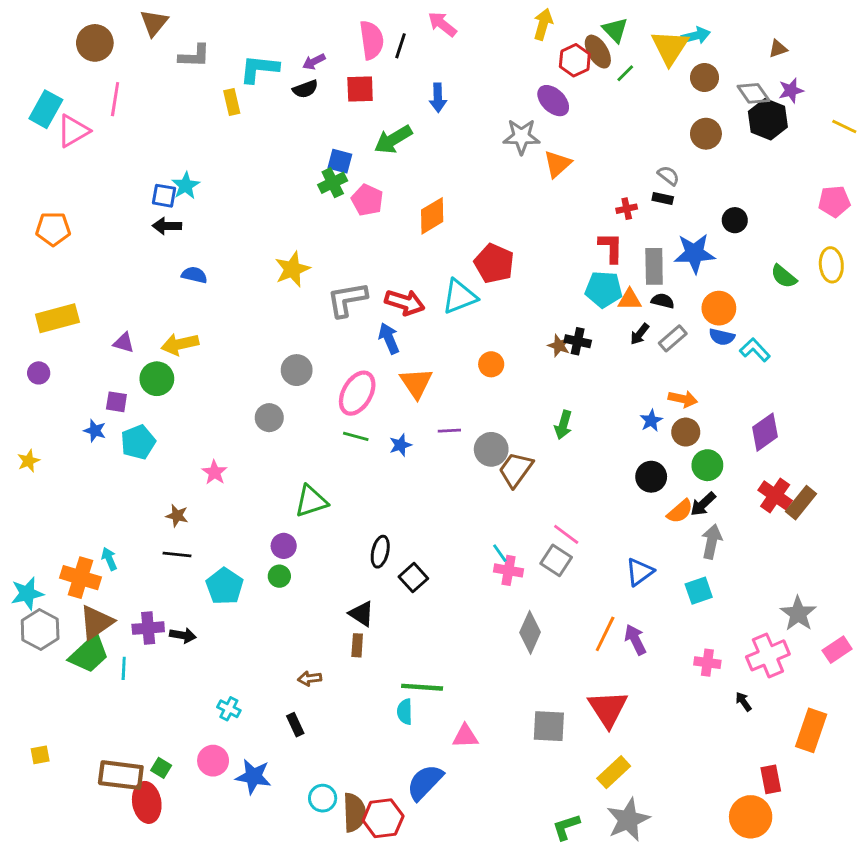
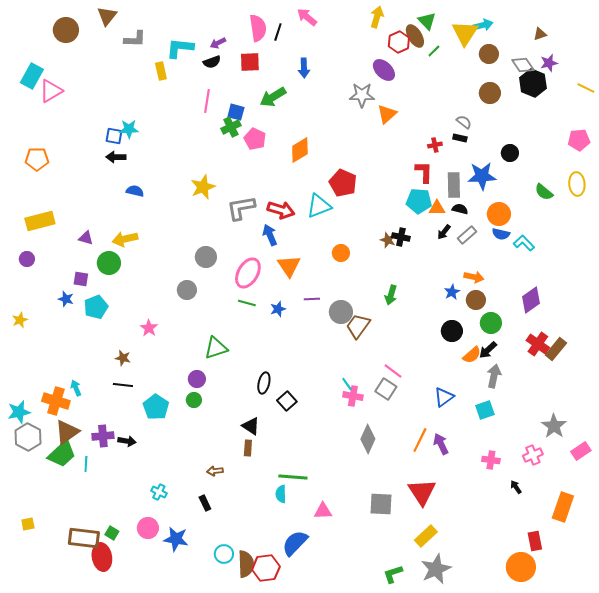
pink line: (115, 99) -> (207, 101), moved
cyan star: (186, 186) -> (129, 129), turned 30
pink cross: (768, 655) -> (533, 455), size x0.7

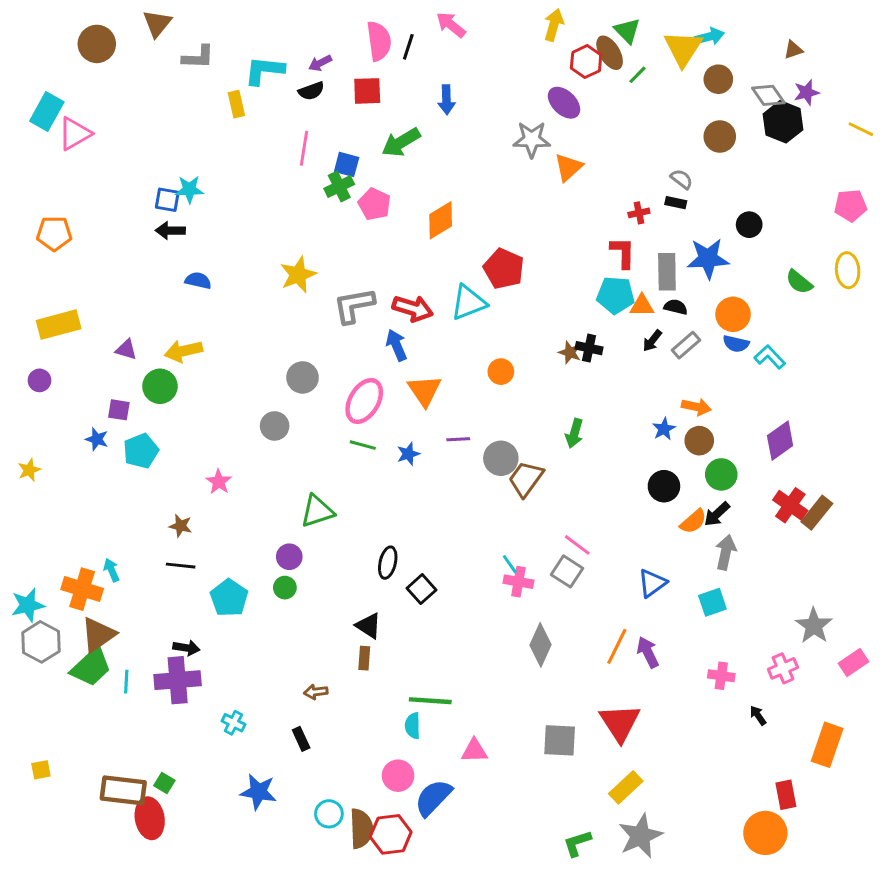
purple cross: (103, 436) -> (178, 680), moved, size x1.4
pink circle: (148, 528) -> (398, 776), moved

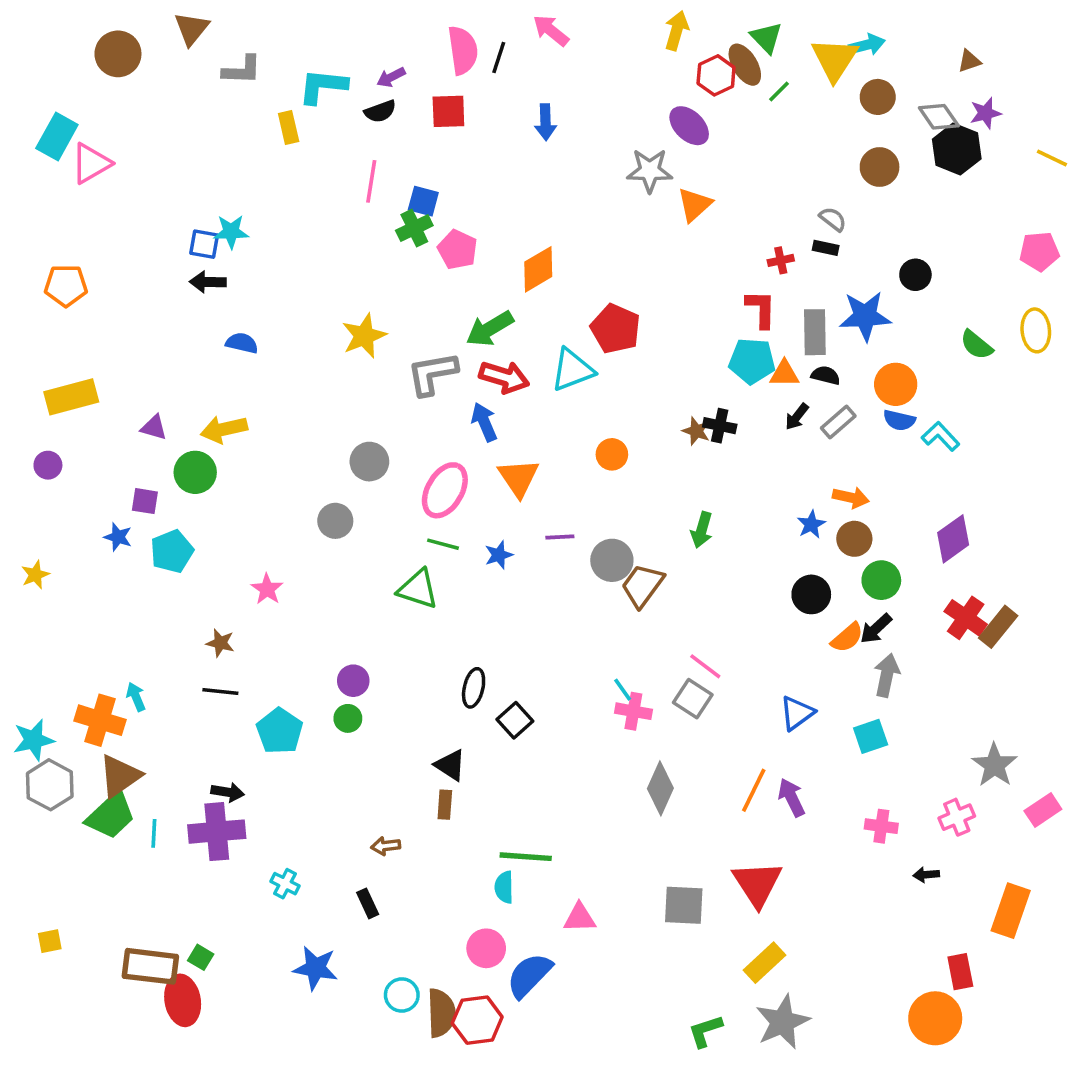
green arrow: (401, 142) -> (490, 329), moved
green triangle: (317, 511) -> (418, 589), moved, turned 36
black arrow: (758, 715) -> (926, 875), turned -60

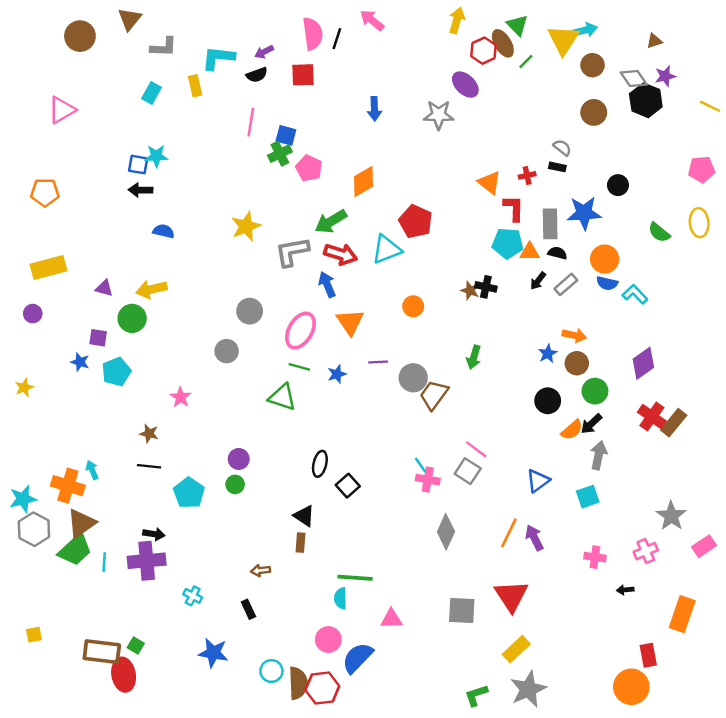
blue arrow: (545, 122) -> (374, 109), moved
cyan rectangle: (57, 136) -> (151, 93), moved, size x0.7
orange triangle: (695, 205) -> (490, 183), moved, turned -40

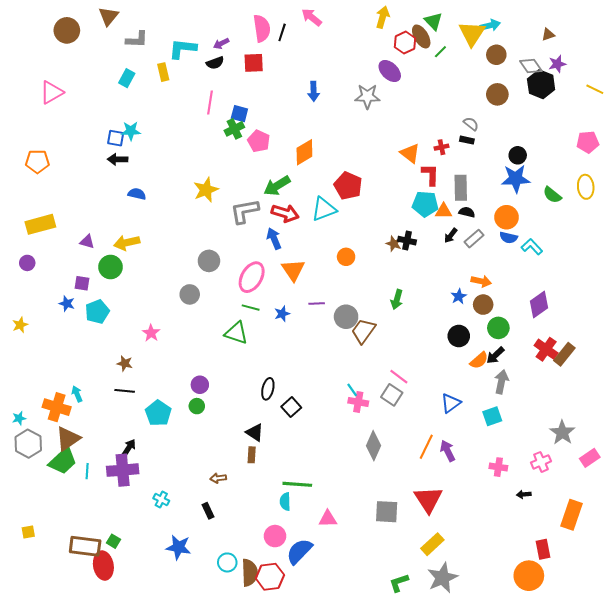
blue star: (584, 213) -> (516, 179), moved
cyan star: (23, 499) -> (19, 418), size x0.6
black arrow: (154, 534) -> (129, 448), turned -66

